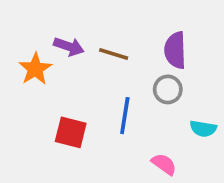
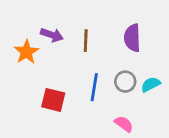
brown line: (114, 54) -> (86, 41), turned 75
gray circle: (168, 89) -> (125, 82), moved
cyan semicircle: (203, 129) -> (151, 84), moved, turned 144

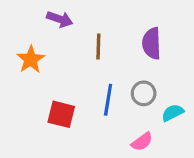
purple arrow: (52, 35) -> (60, 19), moved
cyan semicircle: (151, 84) -> (173, 113), moved
pink semicircle: (124, 124) -> (142, 142), turned 108

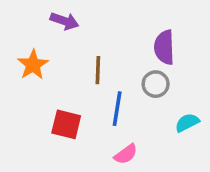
brown line: (98, 47) -> (98, 70), moved
gray circle: (144, 93) -> (156, 84), moved
pink semicircle: (142, 142) -> (126, 154), moved

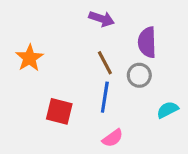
purple arrow: (64, 21) -> (102, 19), moved
brown line: (98, 70) -> (105, 63), moved, turned -30

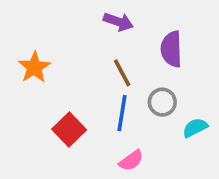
gray circle: (139, 75) -> (162, 102), moved
red square: (59, 111) -> (69, 130), turned 32

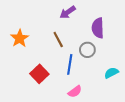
purple arrow: (118, 22) -> (68, 12), turned 126
brown line: (122, 73) -> (58, 39), moved
gray circle: (162, 102) -> (87, 50), moved

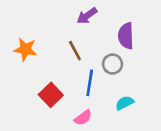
orange star: (20, 38) -> (25, 49), turned -30
cyan semicircle: (111, 73) -> (125, 103), moved
pink semicircle: (75, 92) -> (83, 118), moved

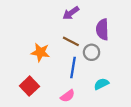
orange star: (25, 49) -> (40, 52), moved
brown line: (75, 51) -> (71, 41), moved, turned -35
red square: (51, 95) -> (29, 86), moved

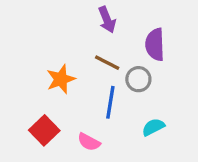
purple arrow: (71, 13) -> (107, 20), turned -77
orange star: (40, 52) -> (61, 79), turned -30
pink semicircle: (68, 96) -> (89, 142), moved, turned 64

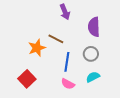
brown line: (107, 63) -> (56, 39), moved
gray circle: (138, 79) -> (91, 54), moved
pink semicircle: (89, 142) -> (68, 84), moved

